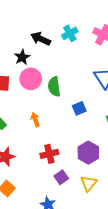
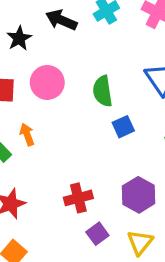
black star: (22, 57) -> (19, 38), moved
green semicircle: (54, 87) -> (103, 91), moved
orange arrow: (35, 119) -> (27, 135), moved

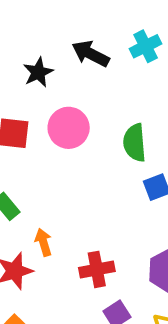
orange arrow: (27, 135) -> (43, 242), moved

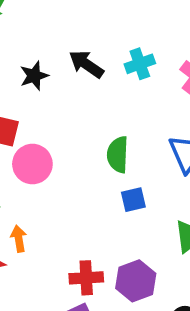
pink circle: (69, 128) -> (32, 164), moved
red cross: (97, 269) -> (86, 278), moved

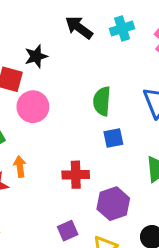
black star: (34, 76) -> (36, 56), moved
red cross: (86, 278) -> (76, 175), moved

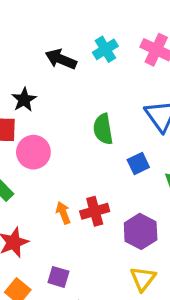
blue square: (113, 138) -> (138, 163), moved
orange arrow: (20, 167) -> (63, 213), moved
purple square: (68, 231) -> (58, 277), moved, turned -36

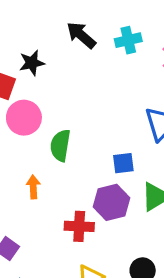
green semicircle: (103, 129) -> (60, 145), moved
red cross: (95, 211) -> (79, 226), moved
purple hexagon: (141, 231) -> (112, 202), moved

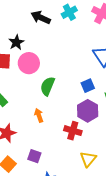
pink circle: (24, 118) -> (29, 63), moved
green semicircle: (60, 145) -> (48, 86), turned 30
red cross: (79, 226) -> (73, 131), turned 30

